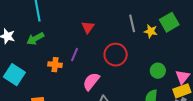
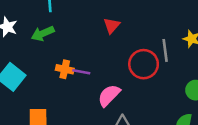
gray line: (132, 23) -> (165, 50), moved
purple line: (75, 55) -> (81, 72), moved, turned 72

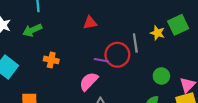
red triangle: (112, 26) -> (90, 23), turned 40
purple line: (81, 72) -> (101, 60), moved

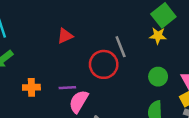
yellow star: (157, 33) -> (158, 36), moved
purple line: (101, 60) -> (67, 88), moved

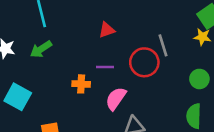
orange cross: (31, 87) -> (81, 84), moved
purple line: (67, 88) -> (105, 67), moved

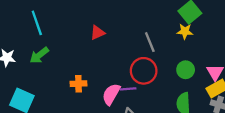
red circle: (144, 62) -> (144, 71), moved
purple line: (105, 67) -> (128, 89), moved

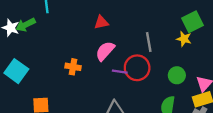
green arrow: (39, 55) -> (26, 25), moved
purple line: (128, 89) -> (120, 72), moved
pink semicircle: (111, 94) -> (105, 51), moved

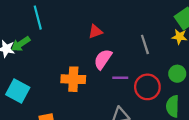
orange cross: (73, 67) -> (73, 79), size x1.5
red circle: (137, 68) -> (147, 87), moved

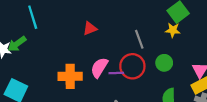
pink semicircle: (103, 59) -> (99, 68), moved
green circle: (177, 74) -> (164, 63), moved
red circle: (147, 87) -> (132, 66), moved

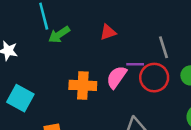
green arrow: (17, 44) -> (59, 35), moved
purple line: (116, 73) -> (135, 64), moved

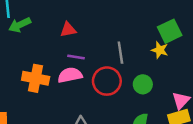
purple line: (135, 64) -> (76, 57), moved
pink semicircle: (117, 77) -> (70, 75), turned 35

